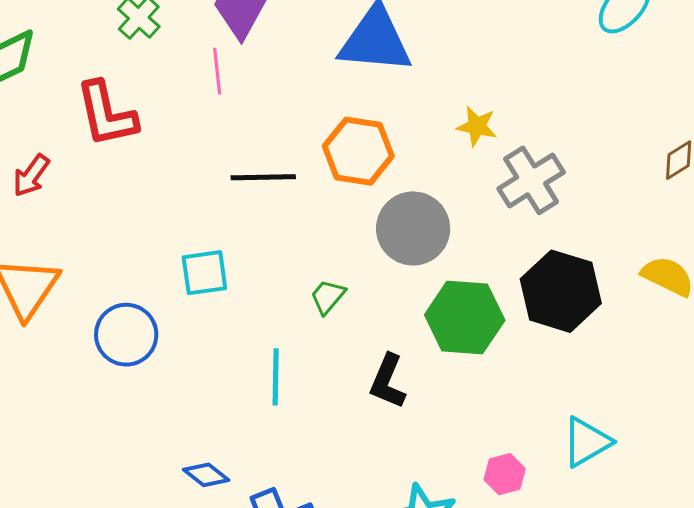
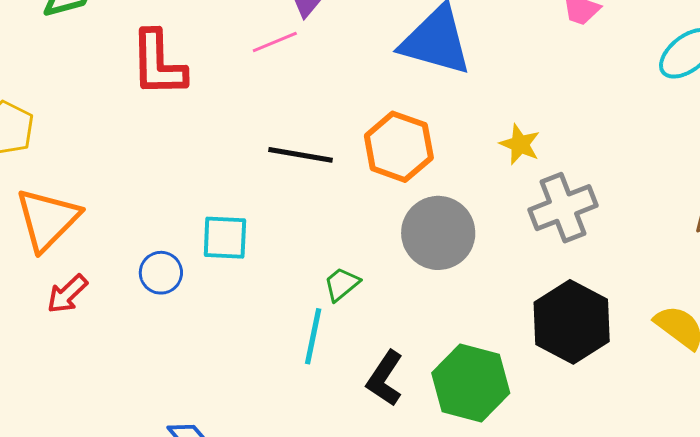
pink line: (217, 71) -> (275, 42), turned 63
red arrow: (31, 176) -> (67, 294), moved
green hexagon: (465, 318) -> (471, 383), moved
blue circle: (126, 335) -> (161, 273), moved, size x0.7
cyan line: (276, 377) -> (313, 336), moved

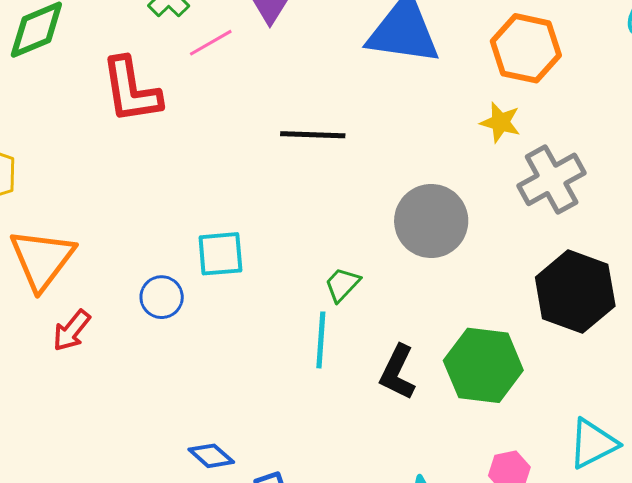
pink line: (275, 42) -> (211, 43), moved
orange hexagon: (399, 147) -> (526, 48), moved
black line: (300, 155) -> (313, 135), moved

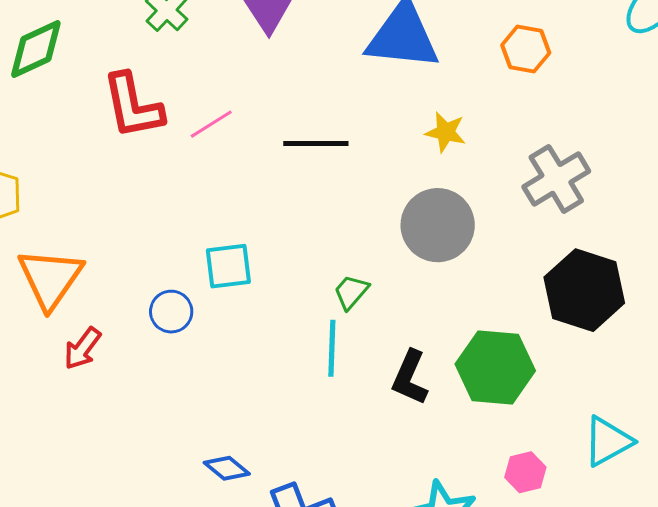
pink line: (211, 43) -> (211, 124), moved
orange hexagon: (526, 48) -> (526, 49), size x0.7
yellow star: (500, 122) -> (446, 132), moved

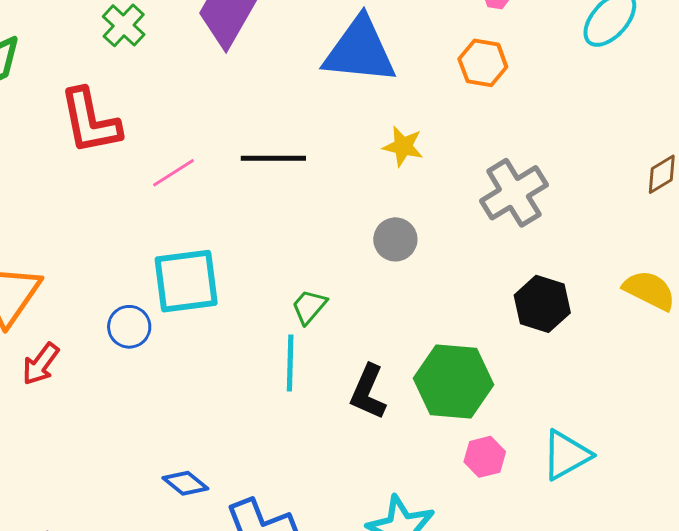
pink line: (211, 124) -> (173, 173), moved
gray circle: (438, 225) -> (395, 239), size x0.6
cyan square: (228, 266) -> (186, 281), size x1.4
black hexagon: (584, 290) -> (542, 304), size x0.7
pink hexagon: (525, 472) -> (485, 457), moved

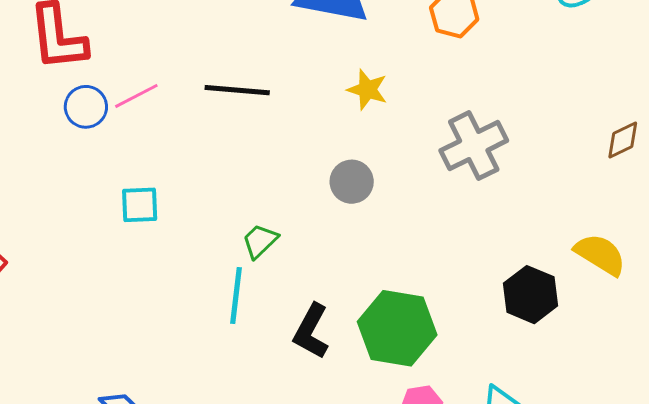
cyan square: (186, 281) -> (140, 205), size x0.6
black hexagon: (542, 304) -> (530, 295), moved
blue circle: (129, 327) -> (86, 107), moved

